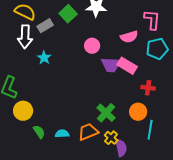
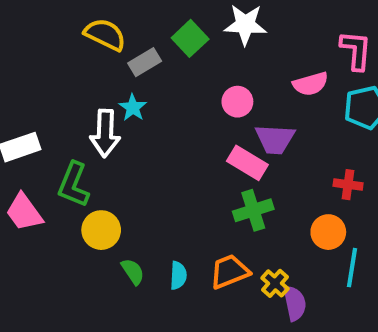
white arrow: (25, 37) -> (105, 133), moved
cyan star: (44, 58) -> (133, 108), moved
pink rectangle: (127, 66) -> (247, 163), moved
green cross: (106, 113) -> (253, 210), moved, turned 30
cyan semicircle: (62, 134) -> (178, 275), turned 96

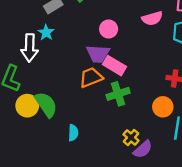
purple trapezoid: (275, 139) -> (98, 54), moved
green semicircle: (133, 272) -> (46, 104), moved, size x1.6
orange trapezoid: (230, 272) -> (91, 77), moved
purple semicircle: (295, 303) -> (143, 149), turned 60

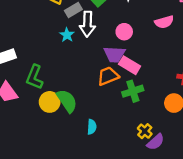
white arrow: (30, 48) -> (87, 24), moved

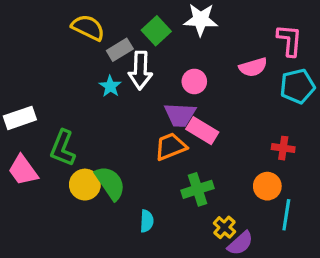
green cross: (133, 91) -> (197, 189), moved

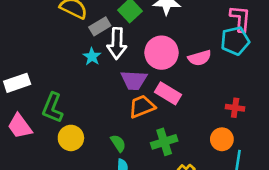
pink semicircle: (253, 67) -> (200, 58), moved
pink circle: (194, 81) -> (161, 53), size x1.6
cyan pentagon: (297, 86) -> (235, 41), moved
purple trapezoid: (180, 115) -> (134, 80), moved
green semicircle: (110, 183) -> (118, 143), moved, size x0.6

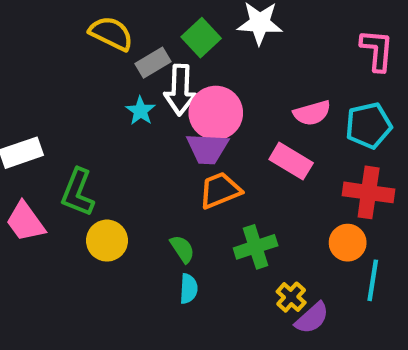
cyan pentagon: (235, 41) -> (369, 125), moved
pink circle: (161, 53) -> (216, 113), moved
pink rectangle: (168, 93) -> (291, 161), moved
red cross: (235, 108) -> (369, 192), size x1.6

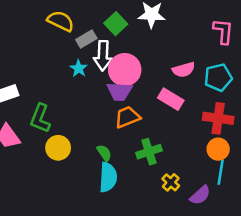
orange circle: (348, 243) -> (218, 149), moved
cyan semicircle: (189, 289) -> (108, 177), size x1.6
purple semicircle: (312, 318) -> (200, 195), moved

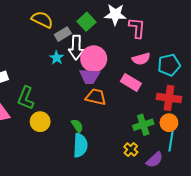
pink L-shape: (223, 31) -> (137, 28), moved
orange trapezoid: (127, 117) -> (96, 97), turned 35
green cross: (149, 152) -> (143, 125), moved

